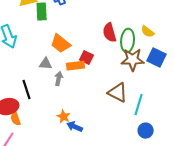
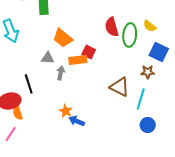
brown star: (133, 60) -> (148, 72), moved, size x0.6

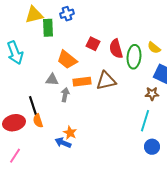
red square: (89, 52) -> (93, 44), moved
brown triangle: (120, 87) -> (106, 81), moved, turned -40
orange semicircle: (18, 113) -> (38, 121), moved
blue arrow: (77, 121) -> (63, 143), moved

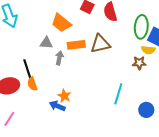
yellow semicircle: (154, 48) -> (148, 50), moved, turned -32
green ellipse: (134, 57) -> (141, 27), moved
brown star: (152, 94) -> (139, 63), moved
cyan line: (145, 121) -> (118, 94), moved

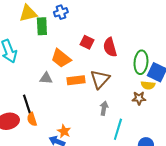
brown triangle: (100, 44) -> (100, 79), turned -35
gray arrow: (59, 58) -> (104, 108), moved

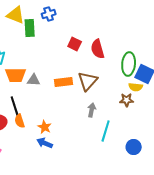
yellow triangle: (28, 13) -> (16, 15), turned 36
orange trapezoid: (61, 58) -> (16, 75), moved, turned -40
orange star: (64, 131) -> (45, 127), moved

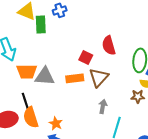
red square: (75, 44) -> (86, 57), moved
gray triangle: (34, 80) -> (45, 76), size x1.5
orange semicircle: (20, 121) -> (31, 117), size x1.5

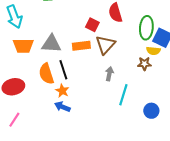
orange trapezoid: (27, 71) -> (23, 46), moved
black line: (26, 102) -> (63, 70), moved
orange semicircle: (31, 117) -> (46, 74), moved

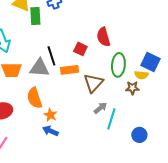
green ellipse: (146, 28) -> (118, 65), moved
brown triangle: (105, 45) -> (93, 83), moved
black line: (63, 70) -> (51, 56), moved
gray arrow: (109, 74) -> (100, 108), moved, turned 40

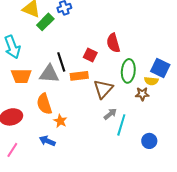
green rectangle: (35, 16) -> (45, 22), turned 48
blue arrow: (50, 131) -> (47, 141), moved

